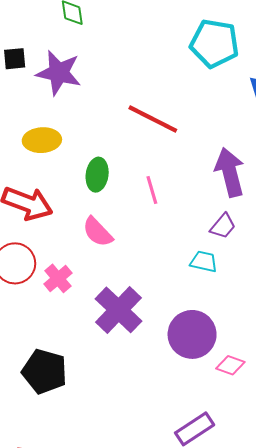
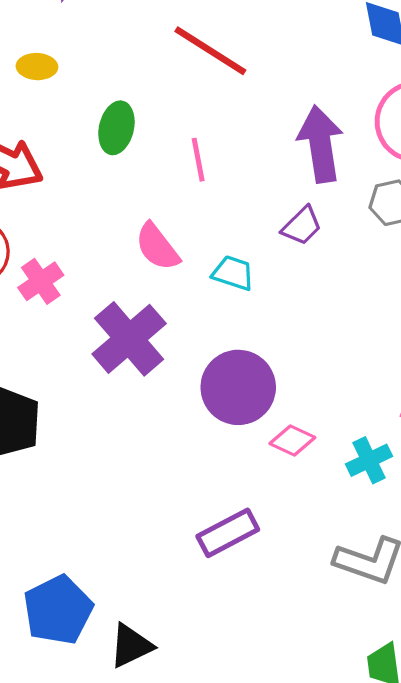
yellow ellipse: (42, 140) -> (37, 67), size x0.7
pink semicircle: (98, 232) -> (157, 247), moved
cyan trapezoid: (204, 262) -> (233, 273), moved

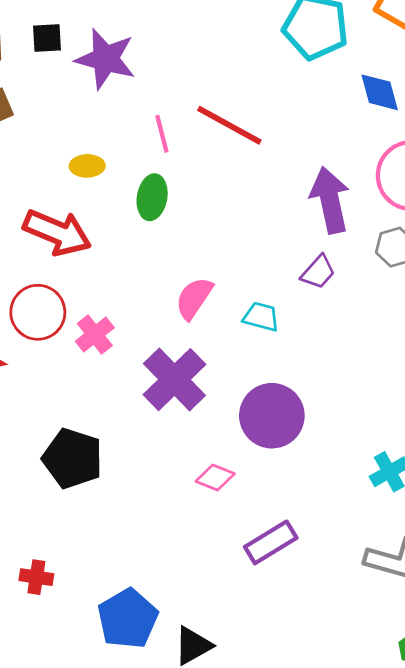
yellow ellipse: (37, 67) -> (87, 166), moved
pink line: (198, 160) -> (162, 134), moved
pink semicircle: (157, 247) -> (194, 298), turned 75
pink diamond: (292, 441) -> (215, 478), moved

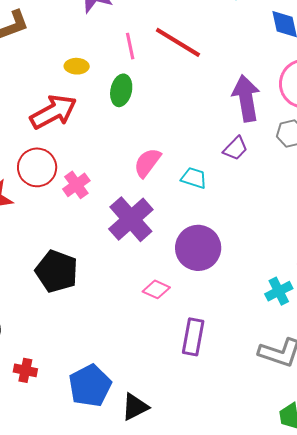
red arrow: (57, 232) -> (53, 112), turned -54
purple rectangle: (271, 542) -> (193, 337), turned -51
red cross: (36, 577) -> (25, 370), moved

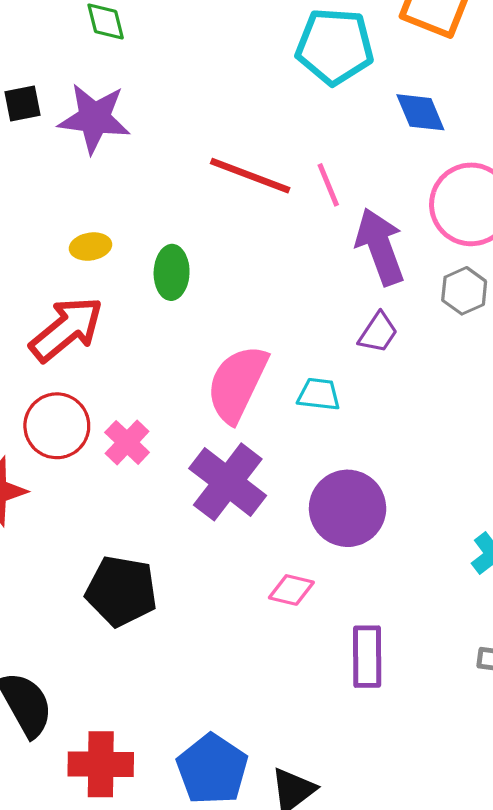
pink line: (130, 46) -> (328, 185), moved
pink semicircle: (147, 163) -> (237, 384), size x1.5
red cross: (25, 370) -> (101, 764), size x1.6

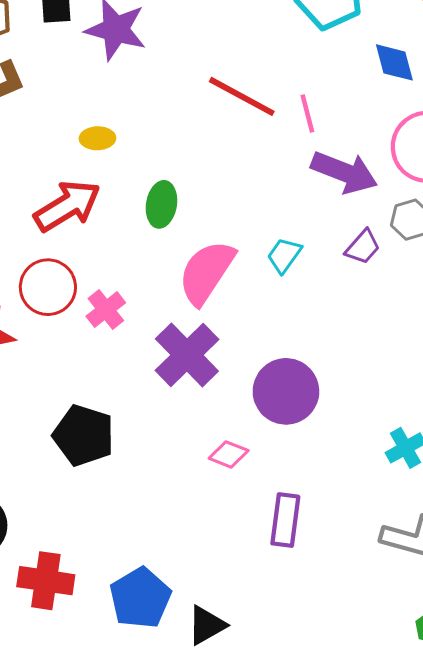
purple arrow: (380, 247) -> (344, 172), turned 124
green ellipse: (172, 272) -> (161, 204), moved
purple trapezoid: (378, 333) -> (363, 247), moved
cyan trapezoid: (319, 394) -> (284, 255), moved, turned -69

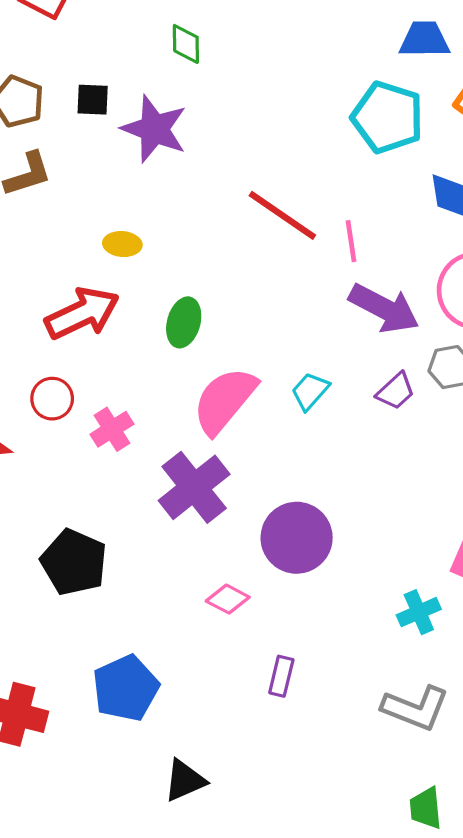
red circle: (48, 287) -> (52, 399), size x0.7
purple rectangle: (285, 520) -> (281, 676), size x0.7
blue pentagon: (140, 598) -> (126, 688), moved

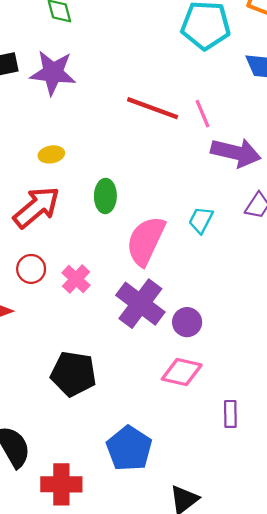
purple circle: (297, 538) -> (187, 322), moved, size x0.6
pink diamond: (228, 599) -> (182, 372), size x1.4

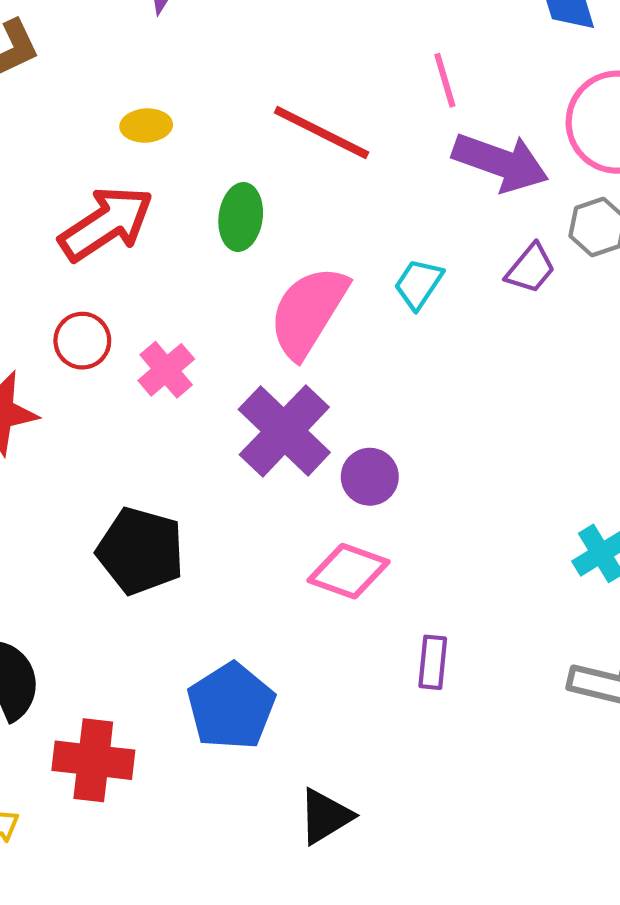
red line: (153, 108) -> (322, 132), moved

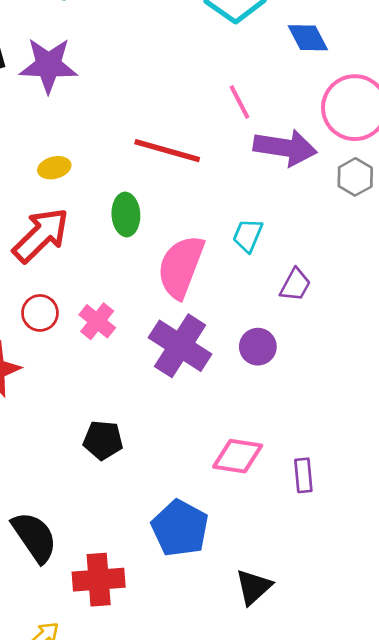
purple trapezoid: (531, 268) -> (295, 285), moved
purple circle: (370, 477) -> (258, 347), moved
black pentagon: (140, 551) -> (103, 440), size x0.7
pink diamond: (349, 571) -> (238, 456), moved

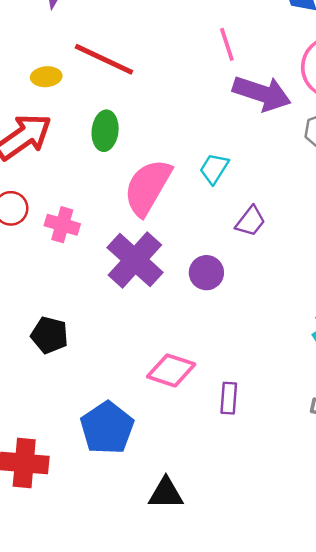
red line: (167, 151) -> (104, 59), moved
pink cross: (97, 321) -> (62, 225), turned -32
black triangle: (254, 587) -> (166, 493), turned 33

